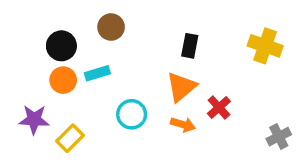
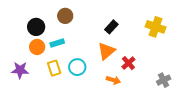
black rectangle: (190, 46) -> (111, 27), turned 32
orange arrow: (183, 125) -> (113, 80), moved
yellow rectangle: (70, 138) -> (54, 68), moved, turned -63

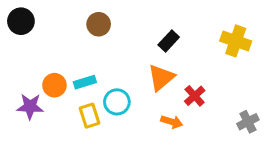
black circle: (36, 27) -> (21, 21), moved
cyan rectangle: (57, 43) -> (85, 82), moved
orange circle: (37, 47) -> (54, 85), moved
yellow rectangle: (54, 68) -> (89, 116), moved

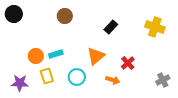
orange triangle: (161, 78) -> (96, 56), moved
cyan circle: (117, 102) -> (77, 77), moved
purple star: (30, 106) -> (20, 83), moved
yellow rectangle: (89, 116) -> (47, 76), moved

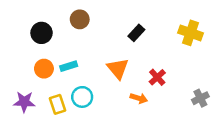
black circle: (14, 14) -> (42, 33), moved
orange triangle: (96, 56) -> (118, 69), turned -30
yellow rectangle: (47, 76) -> (58, 104), moved
cyan circle: (77, 77) -> (82, 97), moved

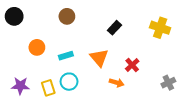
black circle: (42, 33) -> (14, 16), moved
cyan rectangle: (69, 66) -> (66, 56), moved
orange circle: (44, 69) -> (37, 47), moved

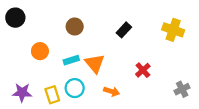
brown circle: (67, 16) -> (75, 27), moved
orange triangle: (99, 58) -> (95, 63), moved
orange arrow: (117, 83) -> (112, 91), moved

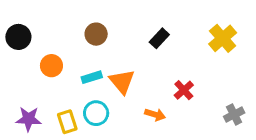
black circle: (15, 18) -> (18, 37), moved
yellow cross: (173, 30) -> (223, 38), turned 30
orange arrow: (112, 91) -> (155, 115), moved

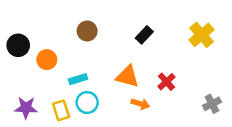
black circle: (18, 37) -> (18, 45), moved
cyan rectangle: (92, 77) -> (78, 79), moved
orange triangle: (122, 82) -> (127, 77), moved, turned -35

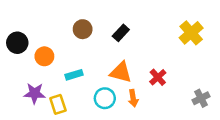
black rectangle: (144, 35) -> (121, 33), moved
cyan circle: (87, 103) -> (105, 98), moved
orange arrow: (140, 104) -> (133, 98), turned 63
purple star: (26, 108) -> (35, 93), moved

